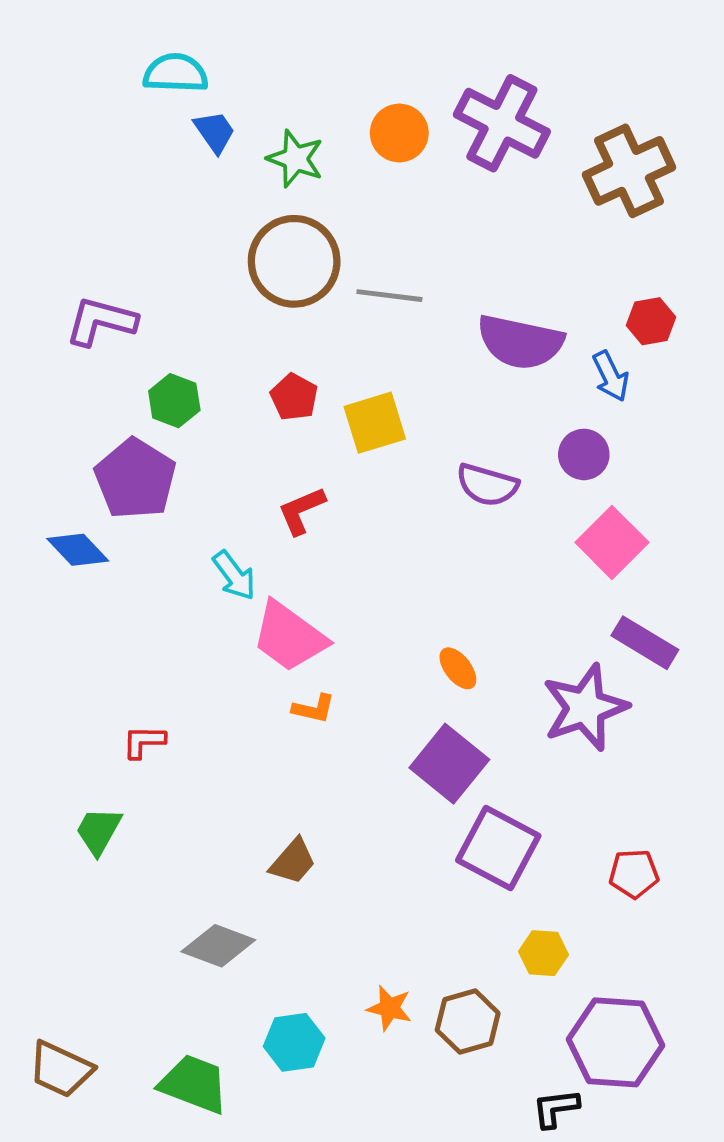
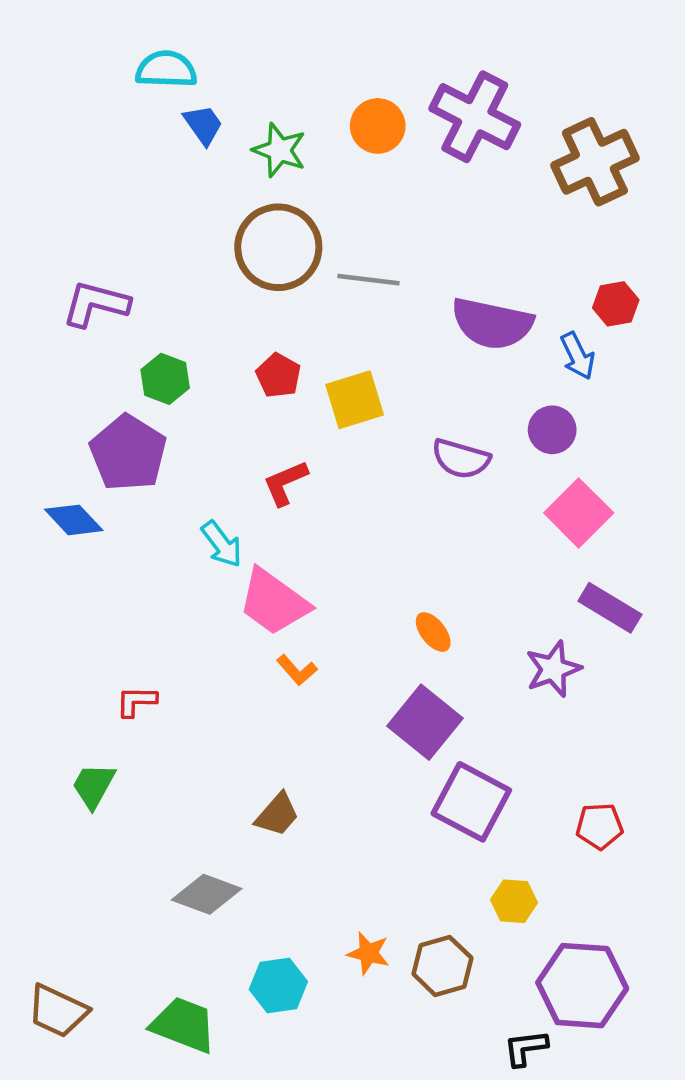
purple star: (585, 707) -> (553, 669), size x0.7
orange L-shape: (314, 709) -> (297, 670), turned 36

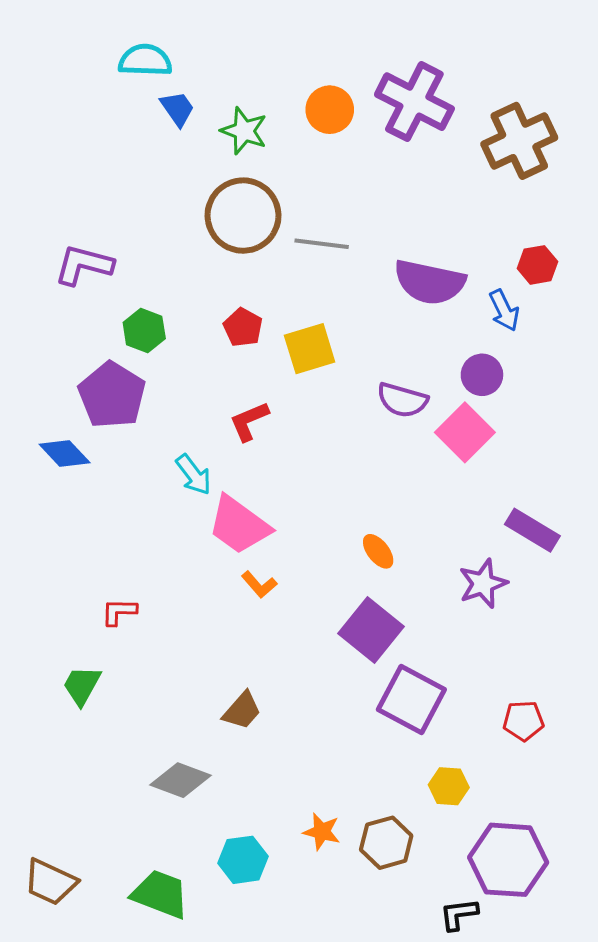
pink square: (579, 513) -> (465, 432), moved

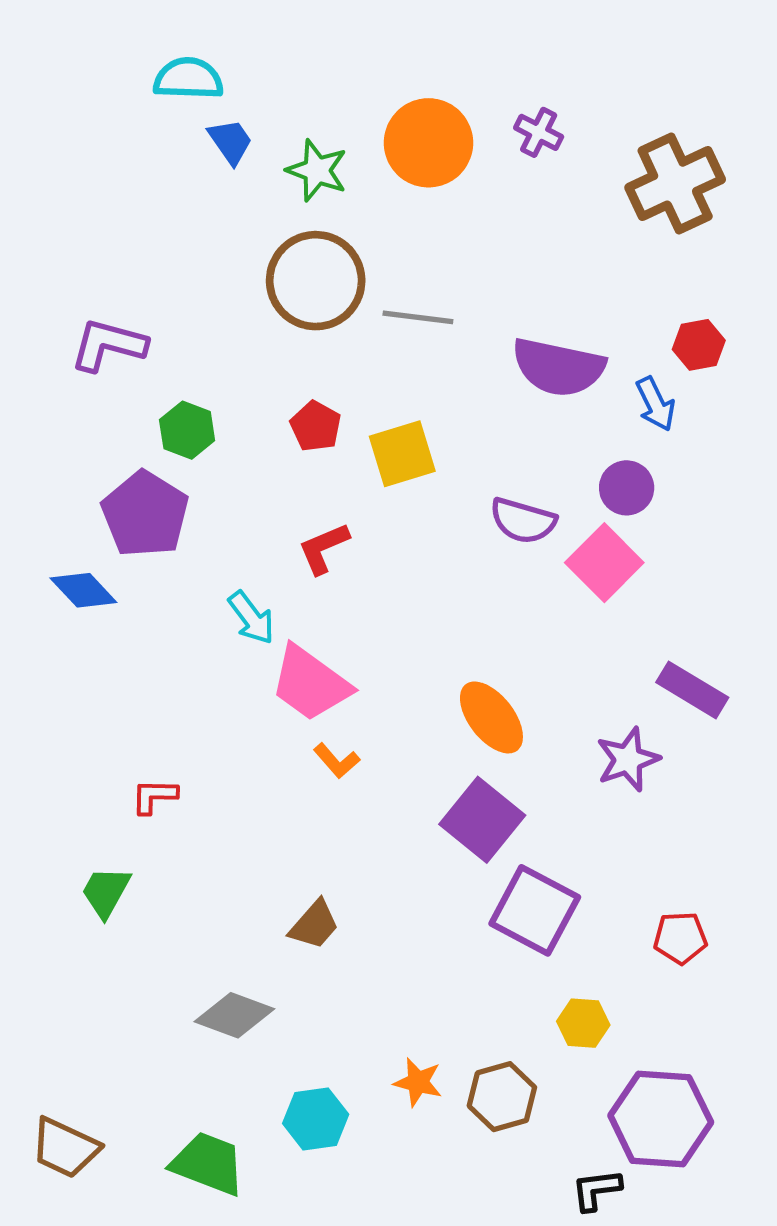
purple cross: (414, 102) -> (539, 132), size x0.5
orange circle: (330, 110) -> (428, 143), size x1.4
orange ellipse: (378, 551) -> (491, 717), size x1.6

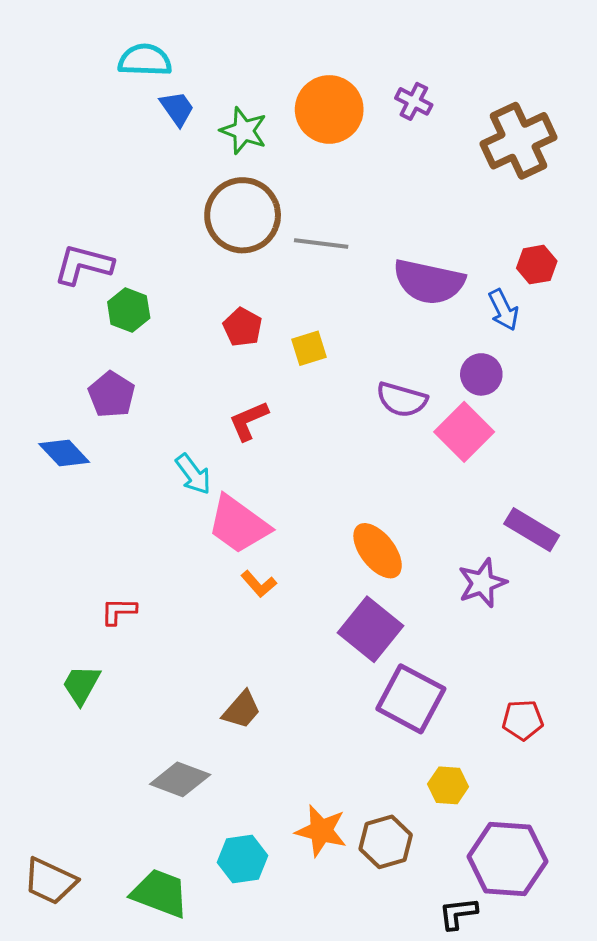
green hexagon: (187, 430) -> (129, 310), moved
yellow square: (402, 454) -> (309, 348), size x0.7
purple pentagon: (145, 514) -> (112, 395), size x0.7
orange star: (418, 1082) -> (321, 831), size x1.4

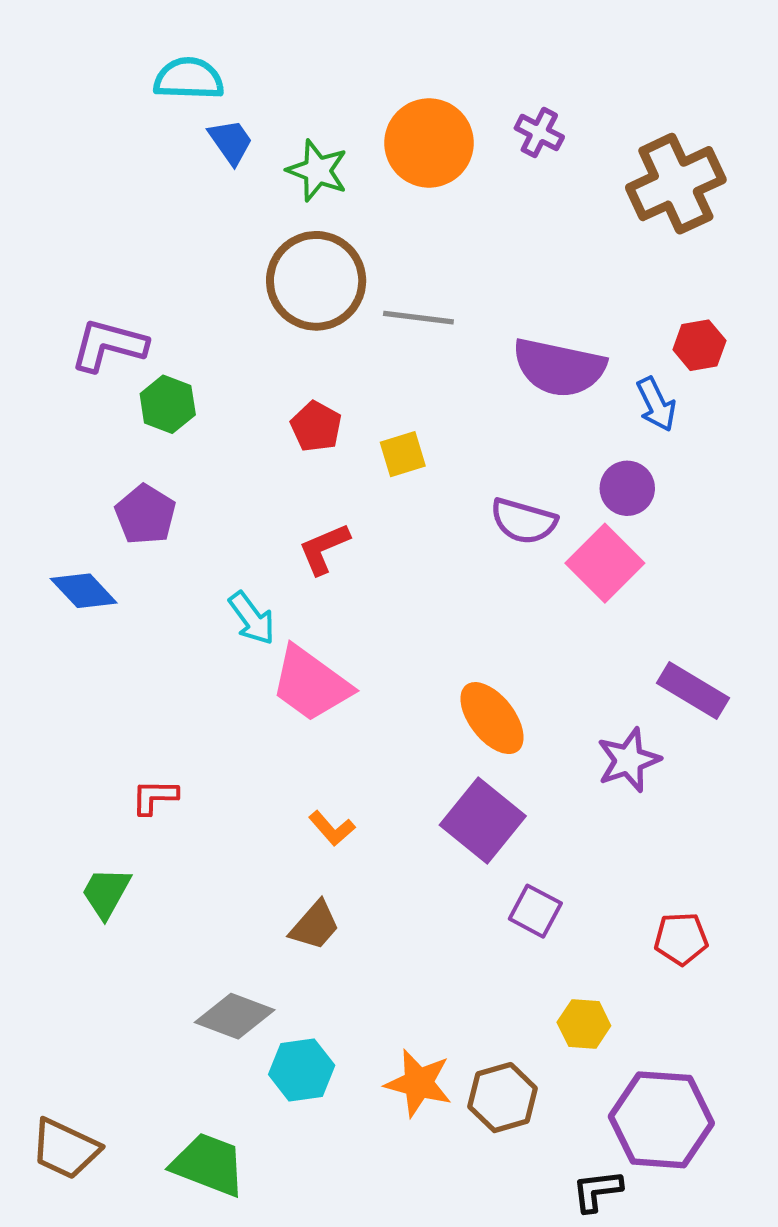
orange L-shape: (259, 584) -> (332, 828), moved
purple square: (411, 699) -> (535, 911), size x0.6
cyan hexagon: (243, 859) -> (302, 1070), moved

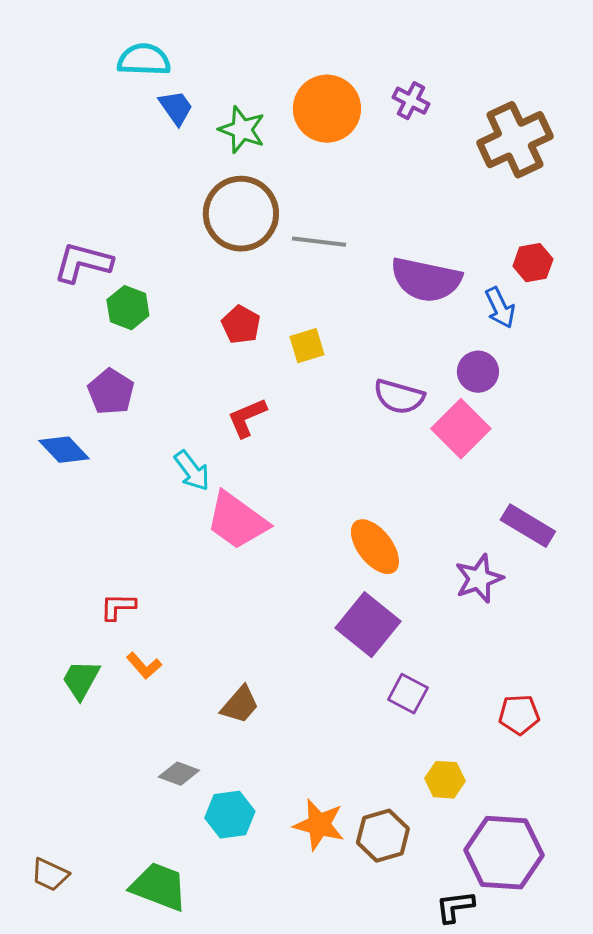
orange L-shape: (332, 828) -> (144, 666), moved
gray diamond: (235, 1016) -> (179, 774), size x0.7
brown trapezoid: (65, 1149) -> (50, 875), size x0.7

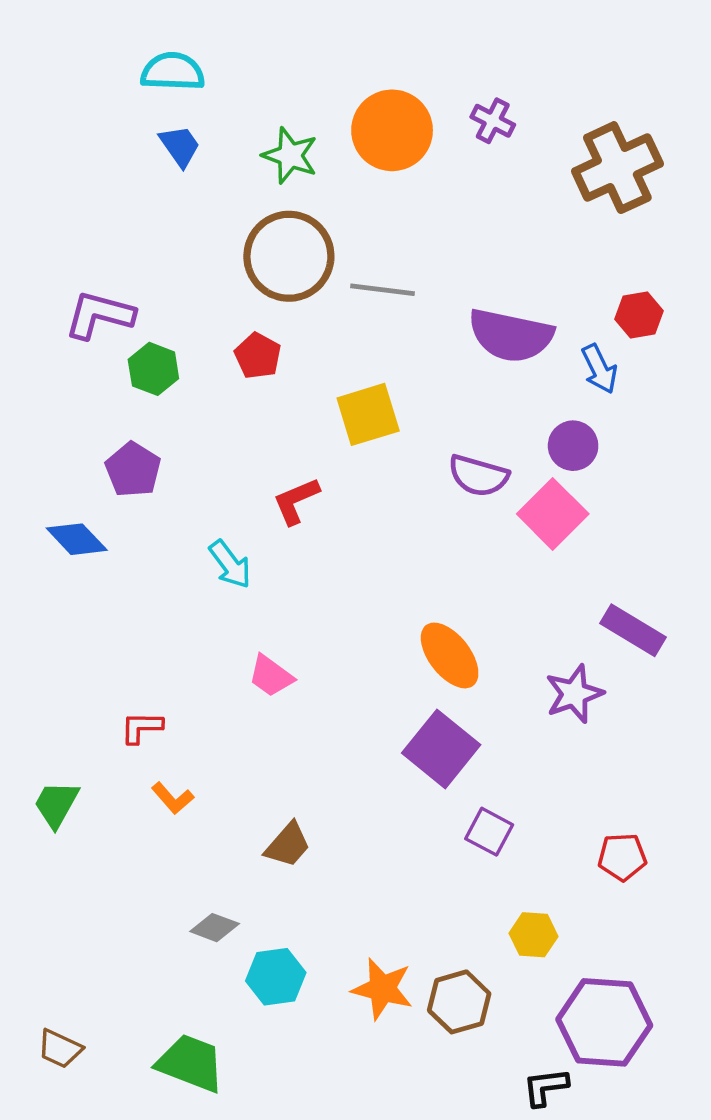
blue trapezoid: (176, 108) -> (180, 146), moved
red pentagon: (241, 325) -> (258, 356), moved
yellow square: (307, 346) -> (368, 414), size x1.5
pink trapezoid: (237, 521) -> (271, 676), moved, size x0.6
green trapezoid: (81, 680) -> (56, 804), moved

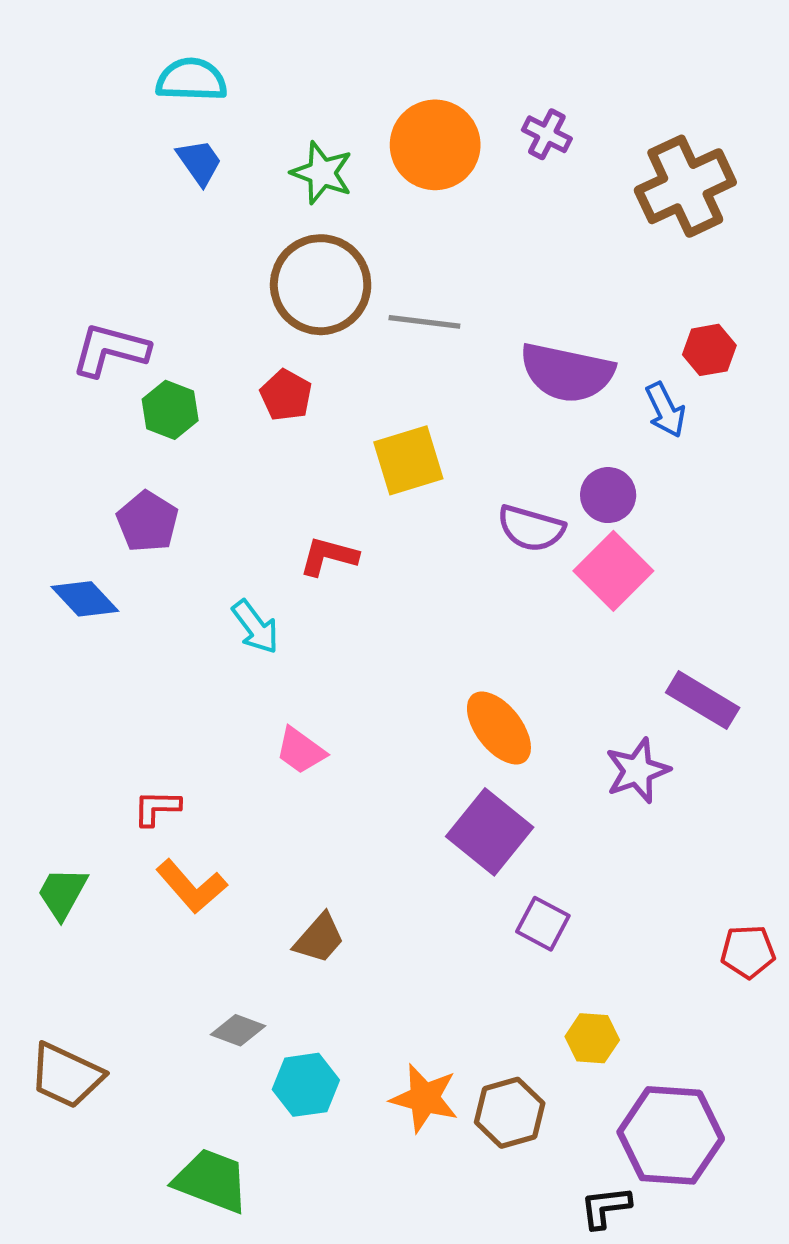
purple circle: (573, 446) -> (608, 495), moved
red L-shape: (296, 501) -> (329, 556), turned 38
orange L-shape: (173, 798) -> (191, 886), size x1.5
red pentagon: (622, 857) -> (748, 952), moved
brown trapezoid: (60, 1049) -> (66, 1075), moved, size x1.5

